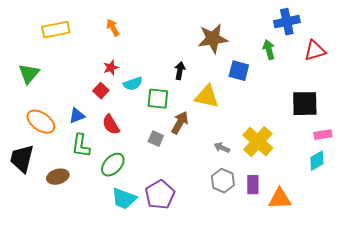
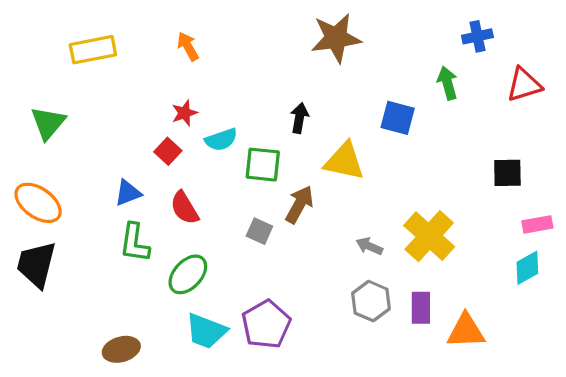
blue cross: (287, 22) -> (477, 36), size x0.7
brown star: (213, 39) -> (336, 38), moved
black square: (305, 104) -> (507, 173), size x0.7
orange ellipse: (41, 122) -> (38, 203), moved
brown ellipse: (58, 177) -> (121, 349), moved

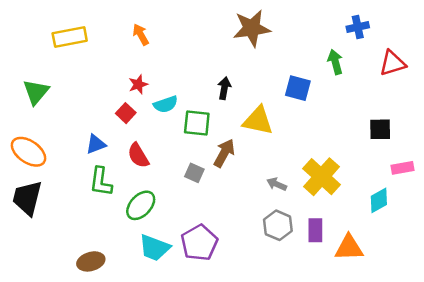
cyan diamond: (527, 268) -> (379, 200), moved

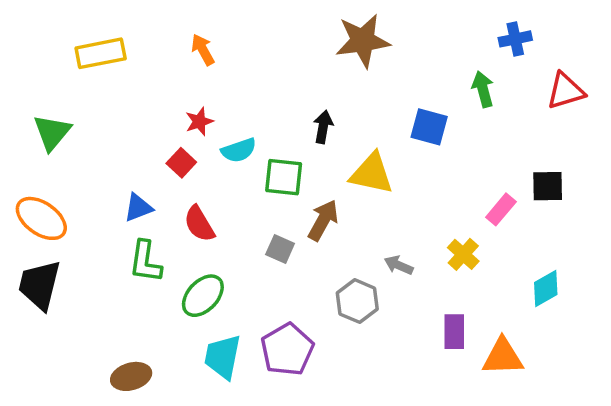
pink rectangle: (403, 168) -> (501, 209), moved, turned -40
yellow cross: (322, 177) -> (463, 254), size x0.6
gray hexagon: (278, 225) -> (357, 301), moved
cyan trapezoid: (154, 248) -> (223, 357), turned 80

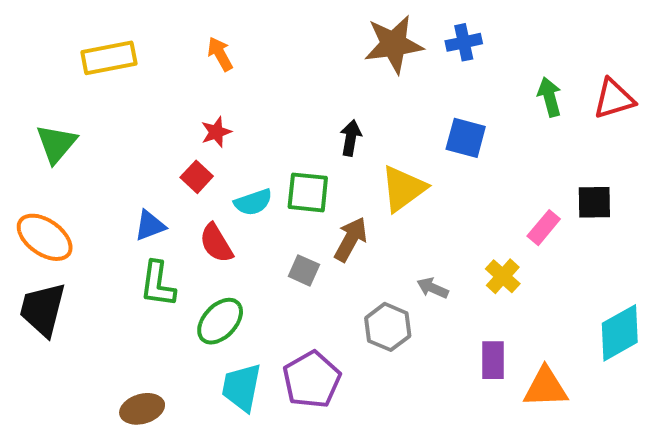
blue cross: (515, 39) -> (464, 42), moved
green arrow: (483, 89) -> (550, 97), moved
cyan semicircle: (239, 150) -> (253, 202), moved
yellow triangle: (372, 174) -> (403, 189), turned -48
cyan diamond: (546, 288) -> (620, 333), moved, size x1.4

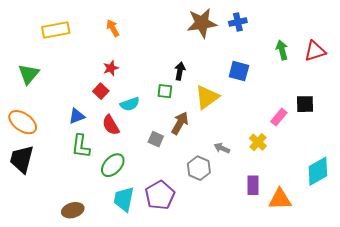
green square: (308, 192) -> (165, 91), moved, size x0.7

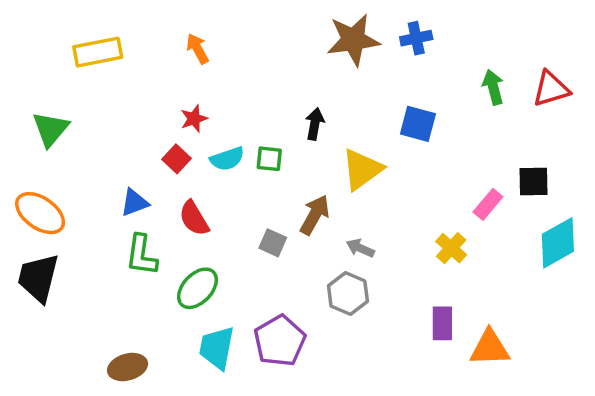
green square: (165, 91) -> (269, 159), moved
cyan semicircle: (130, 104) -> (227, 159), moved
gray arrow: (222, 148) -> (360, 248), moved
cyan diamond: (318, 171) -> (558, 243), moved

